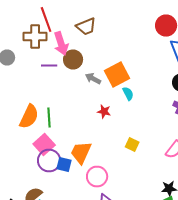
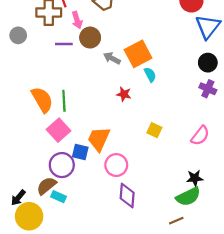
pink arrow: (61, 44) -> (77, 20), size x0.7
orange semicircle: (29, 116) -> (42, 100), turned -55
purple circle: (49, 160) -> (62, 165), moved

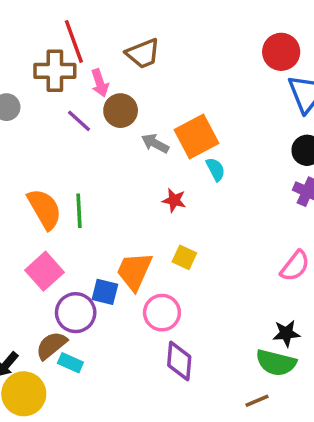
purple line: (64, 44) -> (79, 121), turned 42
pink square: (59, 130) -> (45, 271), moved
yellow square: (154, 130) -> (184, 257), moved
green semicircle: (188, 197) -> (276, 363), turned 40

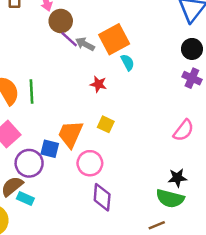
purple line: (79, 121) -> (69, 39), moved

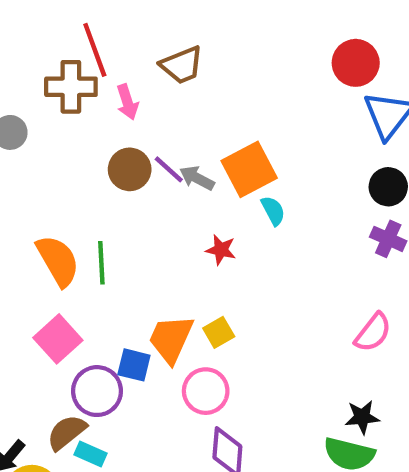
brown circle: (61, 21) -> (130, 169), moved
yellow square: (106, 124) -> (219, 332), moved, turned 35

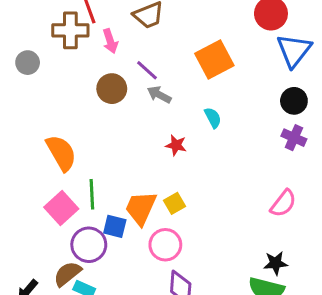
purple line: (169, 169) -> (147, 70), moved
orange square: (249, 169) -> (214, 59), moved
green line: (101, 263) -> (92, 194), moved

